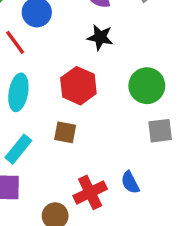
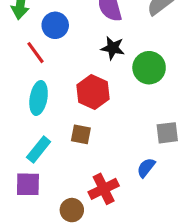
green circle: (147, 86) -> (149, 68), moved
blue semicircle: (130, 182) -> (146, 168), moved, turned 65

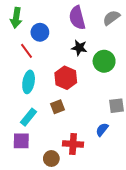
brown square: (81, 134) -> (58, 107), turned -32
red cross: (104, 189) -> (73, 144), turned 30

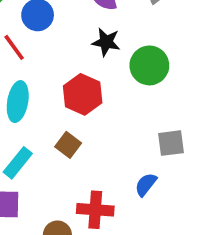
brown square: (58, 107) -> (68, 145), turned -32

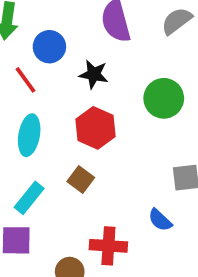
black star: (106, 42) -> (94, 74), moved
blue semicircle: (146, 185) -> (160, 220), turned -85

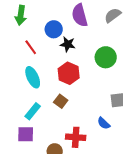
blue circle: (49, 47) -> (54, 29), moved
cyan ellipse: (29, 135) -> (33, 77), turned -35

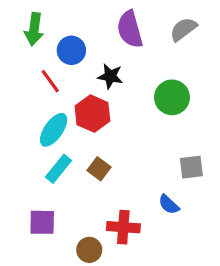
blue circle: (54, 29) -> (71, 50), moved
red hexagon: (69, 73) -> (92, 114), moved
cyan ellipse: (33, 77) -> (54, 130), turned 60
cyan rectangle: (33, 111) -> (58, 169), moved

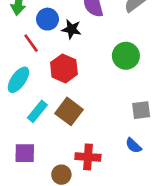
black star: (110, 76) -> (72, 29), moved
cyan ellipse: (54, 130) -> (18, 80), moved
brown square: (99, 169) -> (69, 111), size x1.5
blue semicircle: (169, 204) -> (133, 146), moved

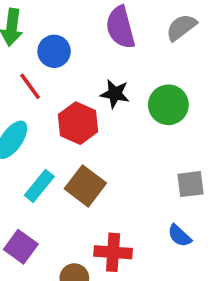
black star: (72, 29) -> (115, 94), moved
purple square: (25, 153) -> (21, 247), turned 35

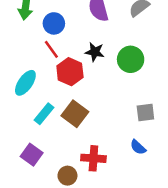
red line: (30, 86) -> (51, 49), moved

